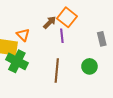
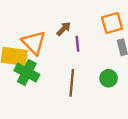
orange square: (67, 17) -> (112, 23), moved, turned 36
orange triangle: (23, 35) -> (34, 43), size x1.6

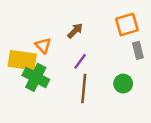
orange triangle: (34, 43) -> (43, 45), size x0.6
purple line: (77, 44) -> (80, 61), moved, turned 42

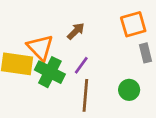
orange triangle: (43, 45) -> (40, 47), size x1.5
green cross: (36, 77) -> (50, 72), moved

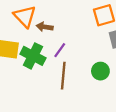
brown arrow: (76, 31) -> (45, 27), moved, turned -126
orange triangle: (40, 47) -> (25, 16), moved

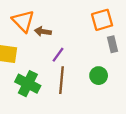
green cross: (33, 56) -> (28, 84), moved

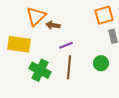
orange triangle: (23, 21) -> (36, 16), turned 30
purple line: (58, 55) -> (66, 45), turned 32

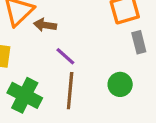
purple line: (66, 45) -> (65, 56), turned 64

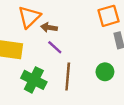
purple line: (65, 56) -> (55, 47), moved

